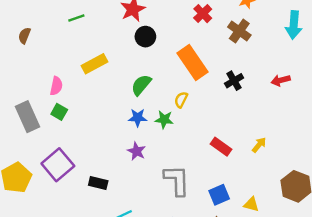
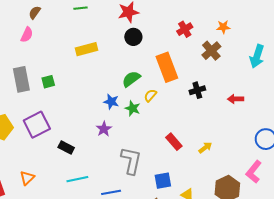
green semicircle: (141, 85) -> (131, 79), moved
pink semicircle: (56, 86) -> (27, 35), moved
green square: (59, 112) -> (48, 82), turned 32

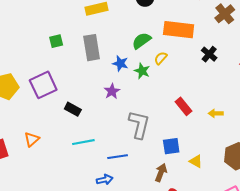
orange rectangle: (167, 67) -> (179, 30), turned -64
gray rectangle: (21, 79) -> (92, 48), moved
black cross: (197, 90) -> (209, 54), turned -35
yellow arrow: (205, 148) -> (216, 113), turned -144

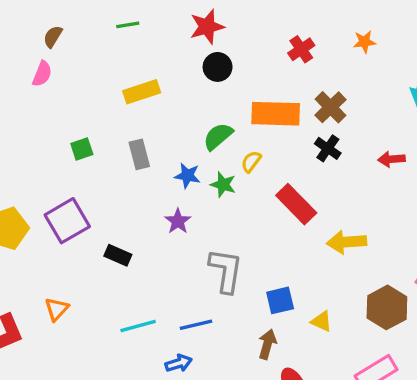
brown cross: (225, 14) -> (330, 107), moved
gray rectangle: (92, 48) -> (139, 154), size x0.7
red rectangle: (183, 106) -> (296, 204), moved, size x1.4
yellow arrow: (216, 113) -> (347, 242), size x1.6
cyan line: (83, 142) -> (138, 326), moved

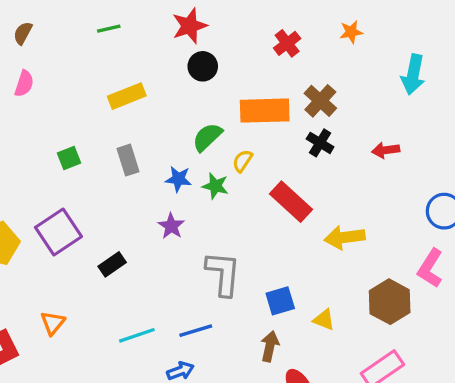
brown semicircle: (53, 37) -> (23, 33), moved
black rectangle: (118, 255) -> (112, 264), turned -55

